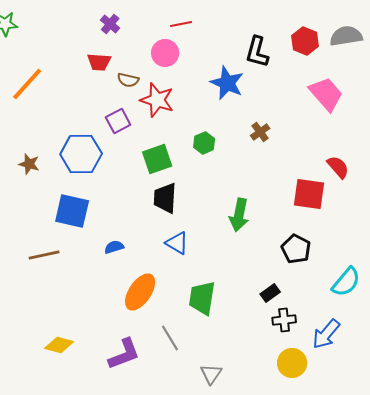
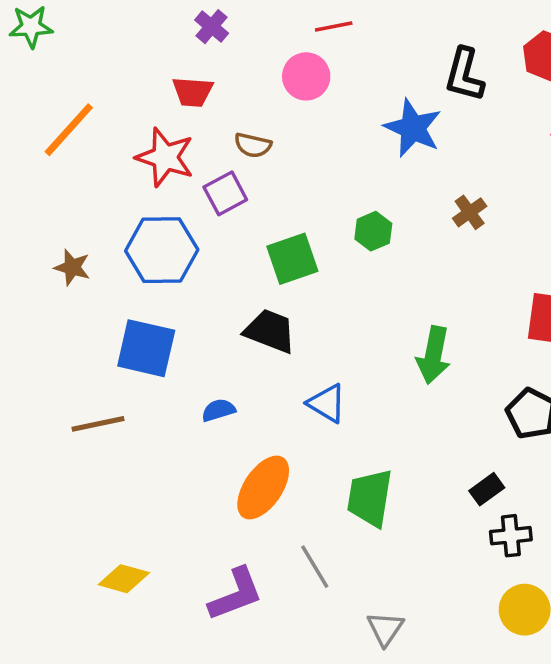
brown semicircle: (128, 80) -> (253, 145), moved
red star: (157, 100) -> (165, 157), moved
black trapezoid: (165, 198) -> (270, 331), moved, turned 108

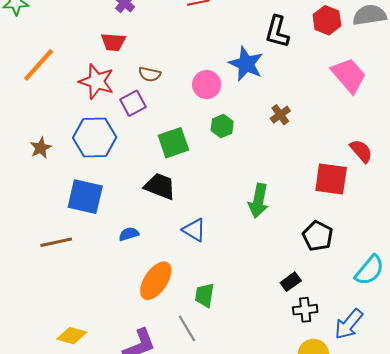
pink circle: (306, 76) -> (207, 85), moved
brown star: (72, 267) -> (41, 148), turned 30
green trapezoid: (370, 498) -> (205, 295), moved, size x0.7

